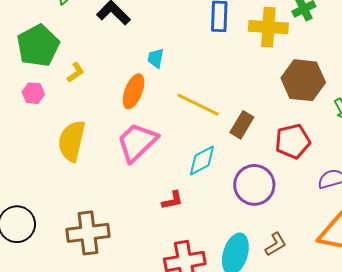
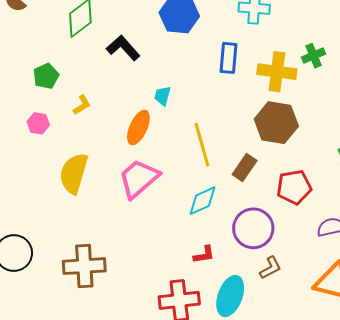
green pentagon: (38, 46) -> (46, 76), size x0.6
brown hexagon: (303, 80) -> (276, 123), moved
yellow line: (198, 105) -> (202, 145), turned 45
red L-shape: (172, 200) -> (204, 255), moved
brown L-shape: (276, 244) -> (270, 268), moved

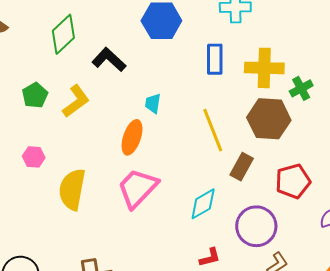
green cross: (313, 56) -> (301, 88), moved
yellow L-shape: (82, 105) -> (76, 101), moved, size x1.6
pink hexagon: (38, 123) -> (34, 157), moved
yellow line: (202, 145) -> (213, 130), moved

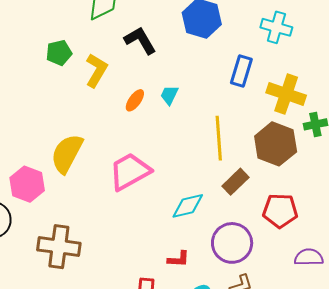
yellow L-shape: (76, 101) -> (96, 70), turned -40
orange ellipse: (132, 137) -> (135, 100), moved, size x0.7
pink hexagon: (34, 157) -> (27, 184), moved, size x1.6

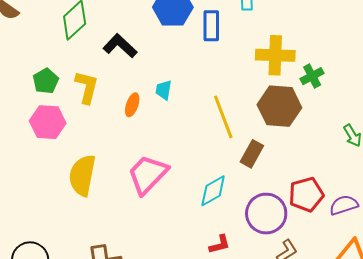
blue rectangle: (241, 71) -> (211, 26), moved
pink hexagon: (27, 184) -> (48, 122), moved
red pentagon: (280, 211) -> (306, 195), moved

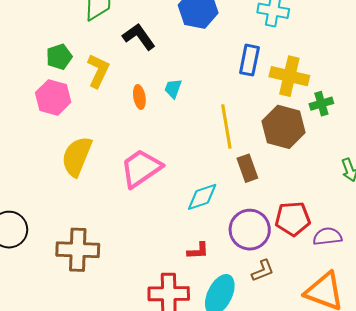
blue rectangle: (211, 26) -> (249, 60), moved
orange ellipse: (132, 105) -> (139, 97), turned -40
brown rectangle: (252, 154) -> (247, 168), turned -60

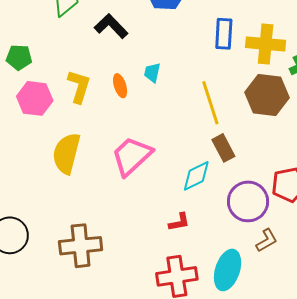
green pentagon: (59, 57) -> (19, 57), moved, turned 30
yellow L-shape: (98, 71) -> (79, 86), moved
brown rectangle: (247, 168) -> (223, 148), moved
red L-shape: (198, 251) -> (179, 222), moved

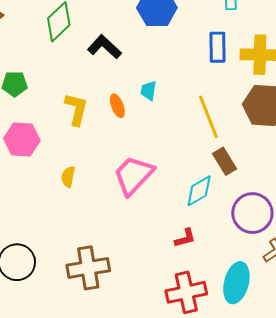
pink hexagon: (35, 98) -> (22, 139), moved
yellow semicircle: (66, 153) -> (68, 177), size x0.5

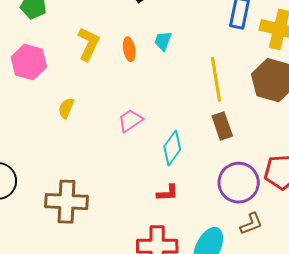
pink trapezoid: (134, 175) -> (130, 121), size x0.6
cyan diamond: (199, 191) -> (172, 148), moved, turned -36

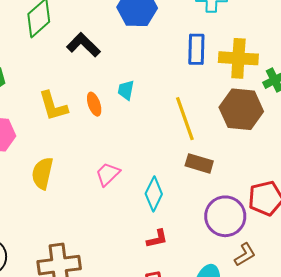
yellow L-shape: (88, 44) -> (53, 106), turned 148
yellow semicircle: (66, 108) -> (42, 173), size x1.5
brown rectangle: (222, 126) -> (199, 163), turned -44

